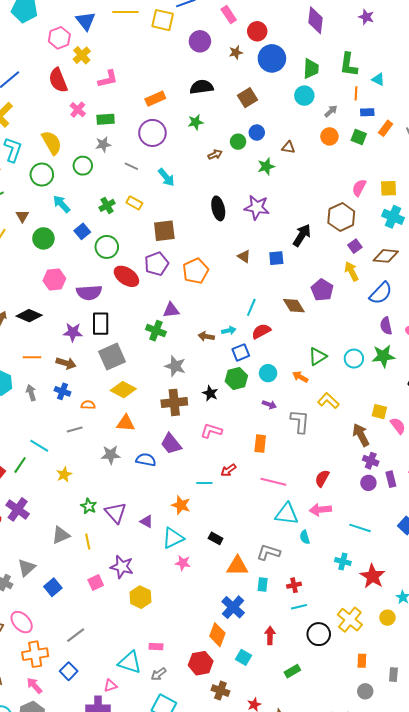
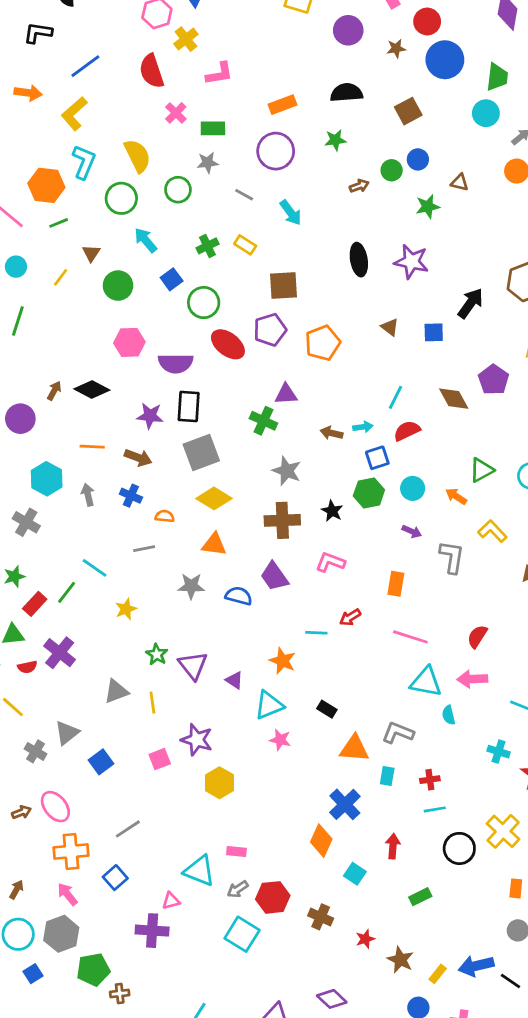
red hexagon: (201, 663) -> (273, 897), moved

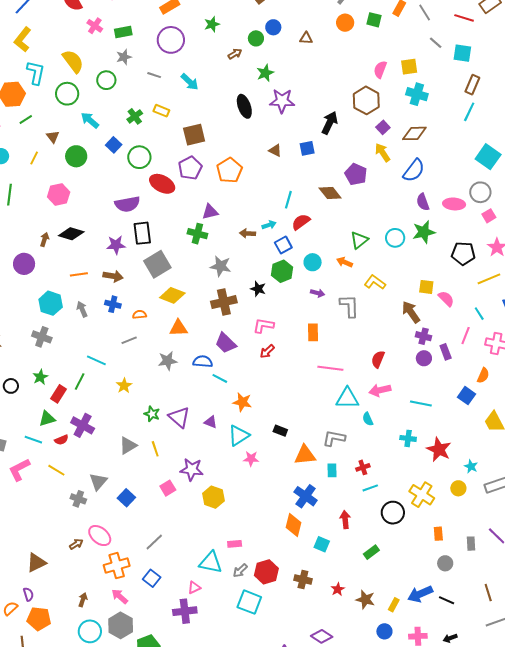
green star: (428, 206) -> (265, 73), moved
pink hexagon: (129, 342) -> (59, 194), moved
red arrow: (350, 617) -> (267, 351), moved
cyan line: (316, 633) -> (220, 378), moved, turned 35

